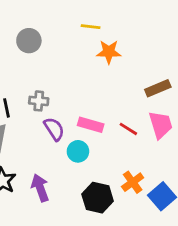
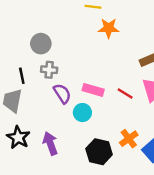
gray circle: (29, 41) -> (41, 44), moved

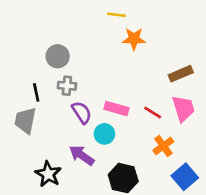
black star: (18, 137) -> (48, 174), moved
orange cross: (129, 139) -> (163, 146), moved
purple arrow: (50, 143) -> (82, 155), moved, turned -35

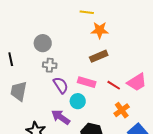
brown rectangle: (181, 74) -> (99, 56), moved
black line: (36, 92) -> (11, 59), moved
pink trapezoid: (183, 108) -> (137, 82), turned 75

